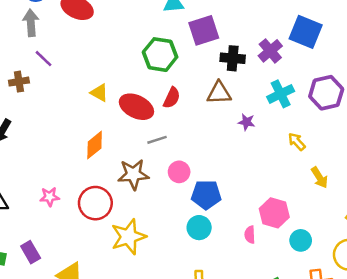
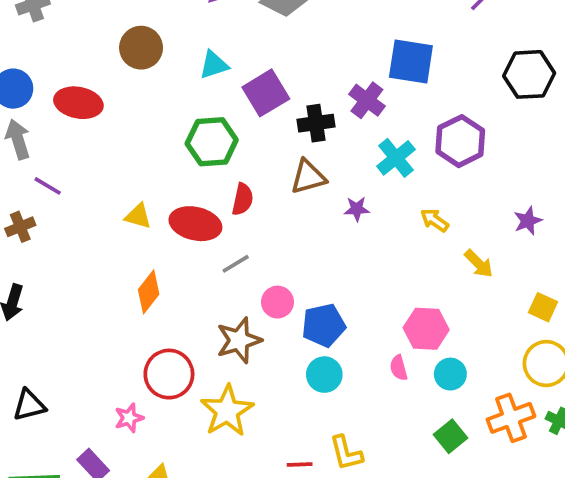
brown star: (133, 174) -> (239, 340), moved
pink star: (50, 197) -> (129, 418), moved
cyan circle: (301, 240) -> (450, 374), moved

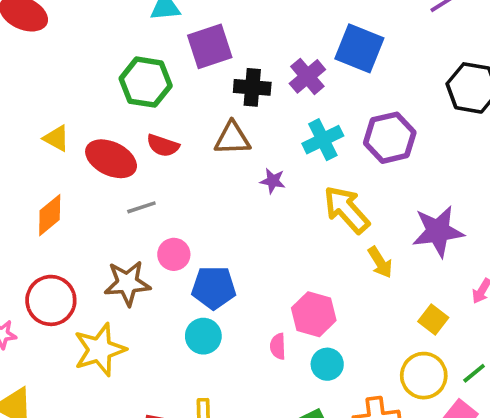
red semicircle: (243, 199) -> (163, 145), turned 84
yellow arrow: (435, 220) -> (347, 210), size x1.8
purple star: (528, 221) -> (438, 231), size x1.8

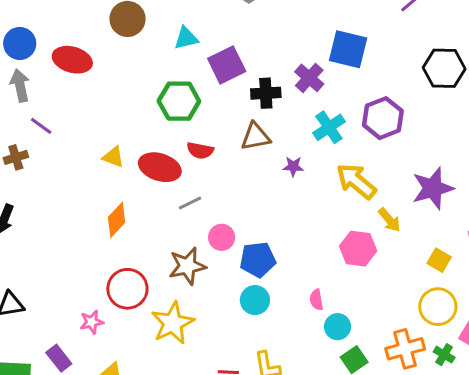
pink hexagon: (314, 314) -> (358, 249), moved
cyan circle: (327, 364) -> (338, 327), moved

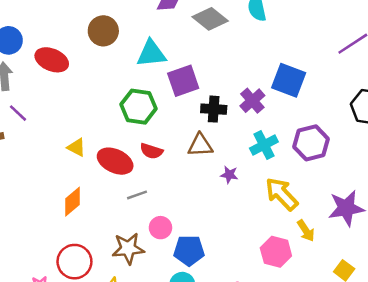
cyan triangle: (186, 38) -> (151, 54), size x1.4

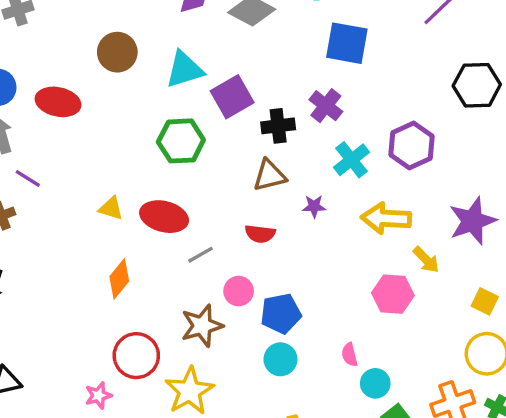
blue square: (289, 80) -> (347, 43), moved
red semicircle: (151, 151) -> (260, 234), moved
yellow arrow: (282, 194) -> (386, 218), turned -33

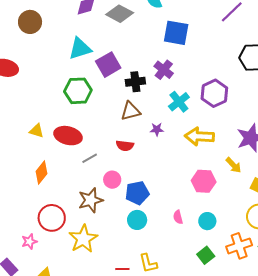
brown circle: (117, 52) -> (30, 22), moved
yellow arrow: (426, 260) -> (233, 165), moved
cyan circle: (375, 383) -> (207, 221), moved

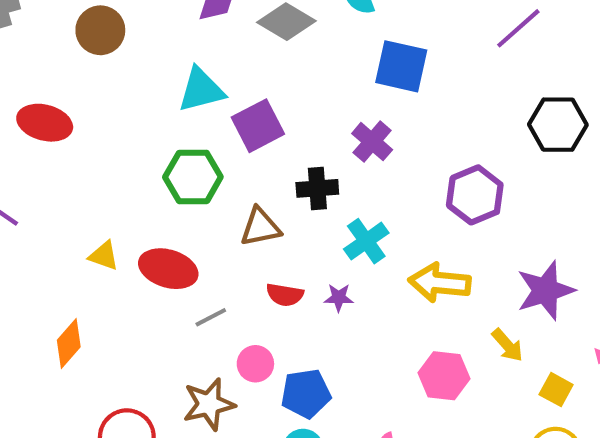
black cross: (135, 82) -> (317, 188), moved
cyan cross: (179, 102) -> (366, 241), moved
brown triangle: (130, 111) -> (260, 227), moved
purple star: (157, 129) -> (339, 298), moved
orange diamond: (42, 173) -> (69, 343), moved

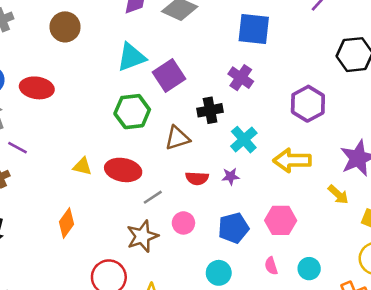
pink hexagon: (444, 376) -> (281, 220), moved
blue pentagon: (306, 394) -> (234, 228), moved
brown star: (209, 404) -> (142, 236), moved

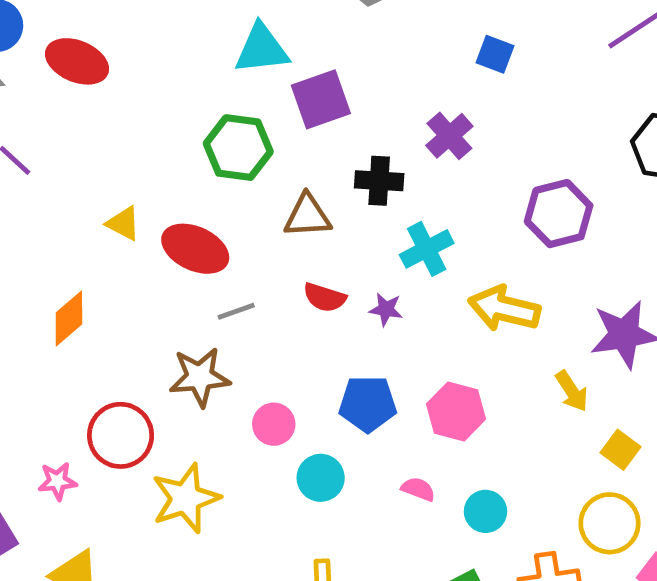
blue square: (254, 29) -> (495, 54), size x0.6
pink circle: (183, 223) -> (274, 424), moved
pink semicircle: (271, 266) -> (418, 489), turned 114

